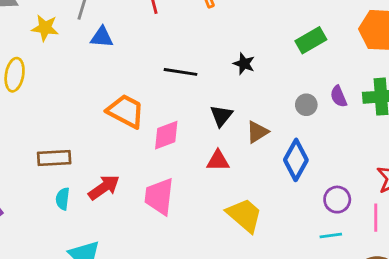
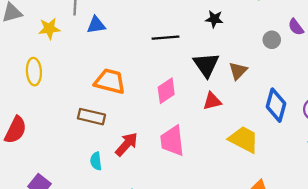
orange trapezoid: (126, 111) -> (110, 81), moved
black triangle: (221, 116) -> (206, 65), size x1.4
brown rectangle: (54, 158) -> (91, 117), moved, turned 30
blue diamond: (296, 160) -> (276, 105), moved

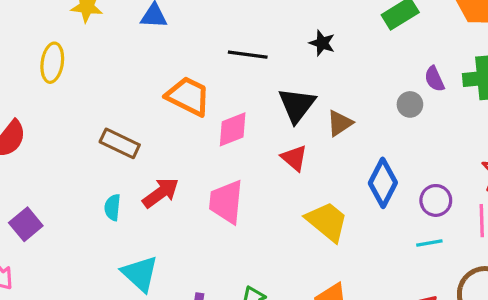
gray circle: (272, 40) -> (410, 104), moved
orange trapezoid: (110, 81) -> (188, 96), moved
red triangle: (212, 101) -> (294, 158), turned 42

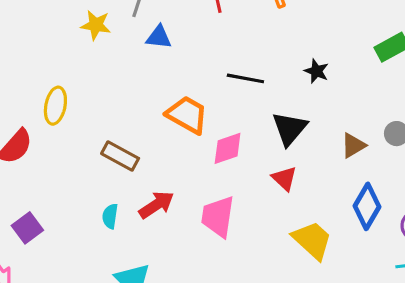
yellow ellipse: (52, 63) -> (55, 106), moved
brown triangle: (340, 123) -> (353, 145), moved

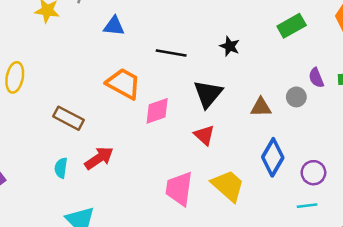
blue triangle: (159, 37) -> (114, 26), moved
brown triangle: (353, 145) -> (261, 107), turned 30
pink trapezoid: (218, 217) -> (179, 189), moved

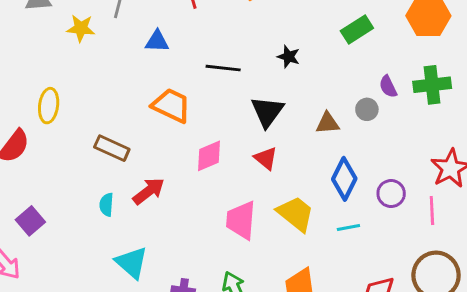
pink diamond: (157, 111) -> (209, 156), moved
cyan line: (307, 206) -> (348, 227), moved

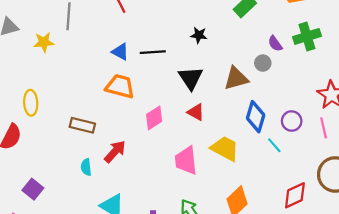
blue triangle: (157, 41) -> (120, 52), moved, turned 36
brown triangle: (328, 123) -> (236, 78), size x1.4
cyan line: (348, 227) -> (274, 145), moved, turned 70

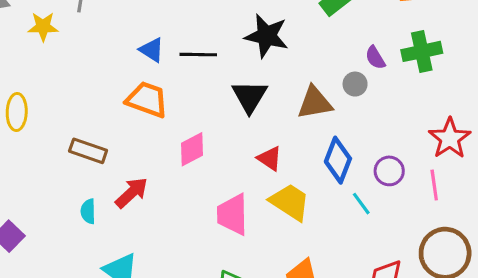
black star: (199, 35) -> (267, 36), size x1.8
red triangle: (196, 112) -> (270, 159), moved

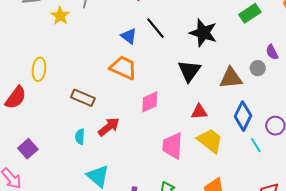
yellow star: (43, 27) -> (60, 16), turned 30
black line: (198, 55) -> (155, 28), moved, turned 45
red triangle: (270, 159) -> (199, 112), turned -42

